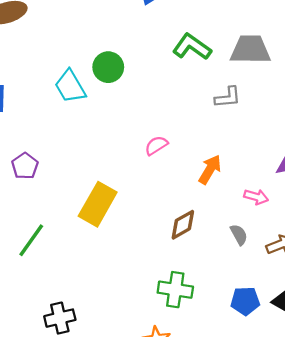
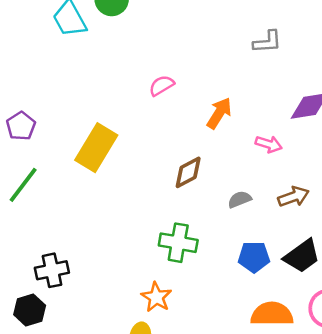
gray L-shape: (228, 97) -> (267, 42), moved
purple pentagon: (25, 166) -> (21, 126), moved
gray semicircle: (239, 235) -> (240, 199), moved, turned -85

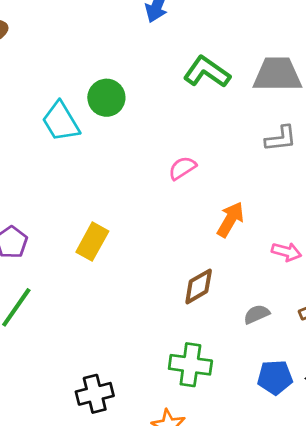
pink semicircle: (162, 85) -> (182, 168), moved
yellow rectangle: (96, 148) -> (92, 242), moved, size x0.7
black cross: (52, 270) -> (95, 394), moved

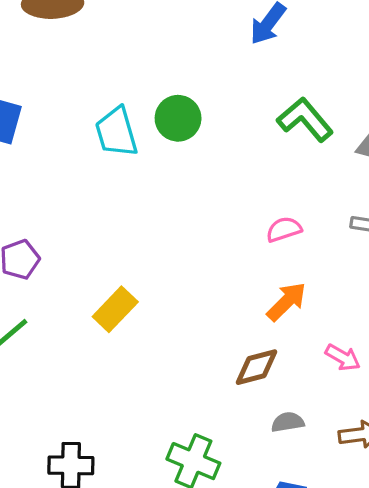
pink semicircle: (182, 168) -> (284, 229), moved
yellow rectangle: (92, 242) -> (115, 309), moved
brown diamond: (199, 286) -> (256, 367), moved

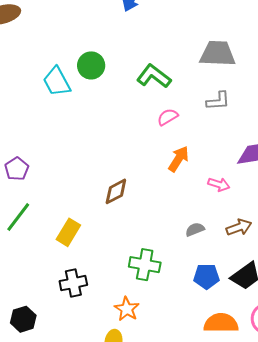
green L-shape: (305, 119) -> (154, 76), moved
yellow rectangle: (115, 309) -> (68, 232), moved
brown diamond: (256, 367) -> (116, 191), moved

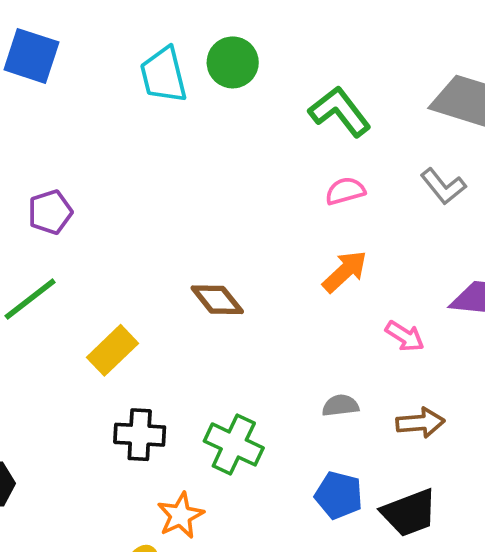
gray L-shape: (218, 101) -> (443, 186), turned 40
brown diamond: (116, 191) -> (217, 300), turned 64
black cross: (73, 283) -> (140, 435), moved

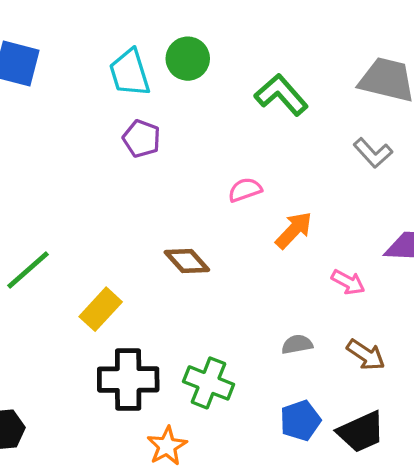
pink semicircle: (345, 191) -> (245, 190), moved
purple pentagon: (50, 212) -> (142, 139), moved, turned -30
brown arrow: (420, 423) -> (366, 355), turned 42
black cross: (140, 435) -> (128, 379), size x1.4
blue pentagon: (339, 495) -> (300, 421), turned -30

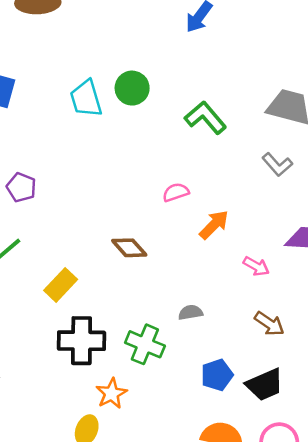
purple pentagon: (142, 139) -> (21, 187), moved
gray semicircle: (297, 344) -> (190, 312), moved

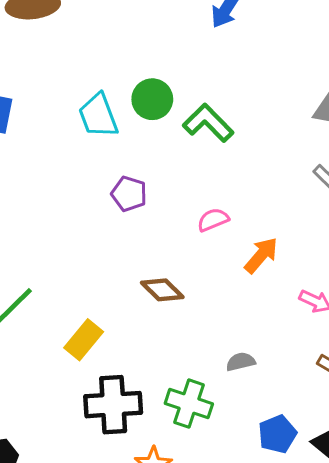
green L-shape: (205, 118) -> (208, 123), moved
purple pentagon: (21, 187) -> (129, 194), moved

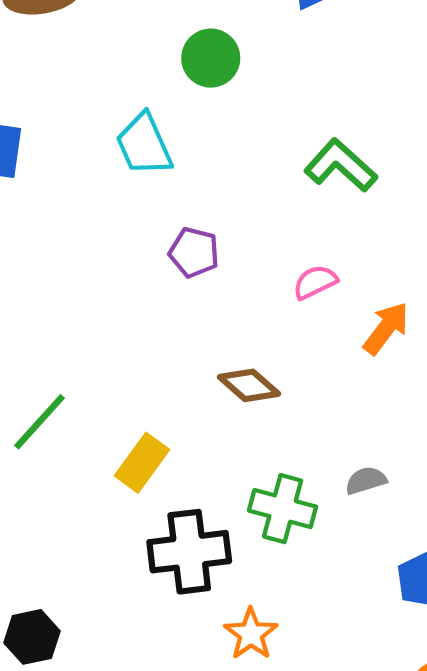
green circle: (152, 99) -> (211, 58), moved
green L-shape: (208, 123) -> (341, 165), moved
green cross: (189, 404) -> (283, 509), moved

